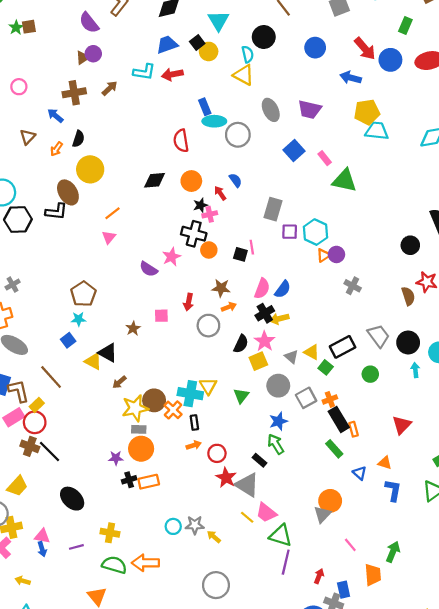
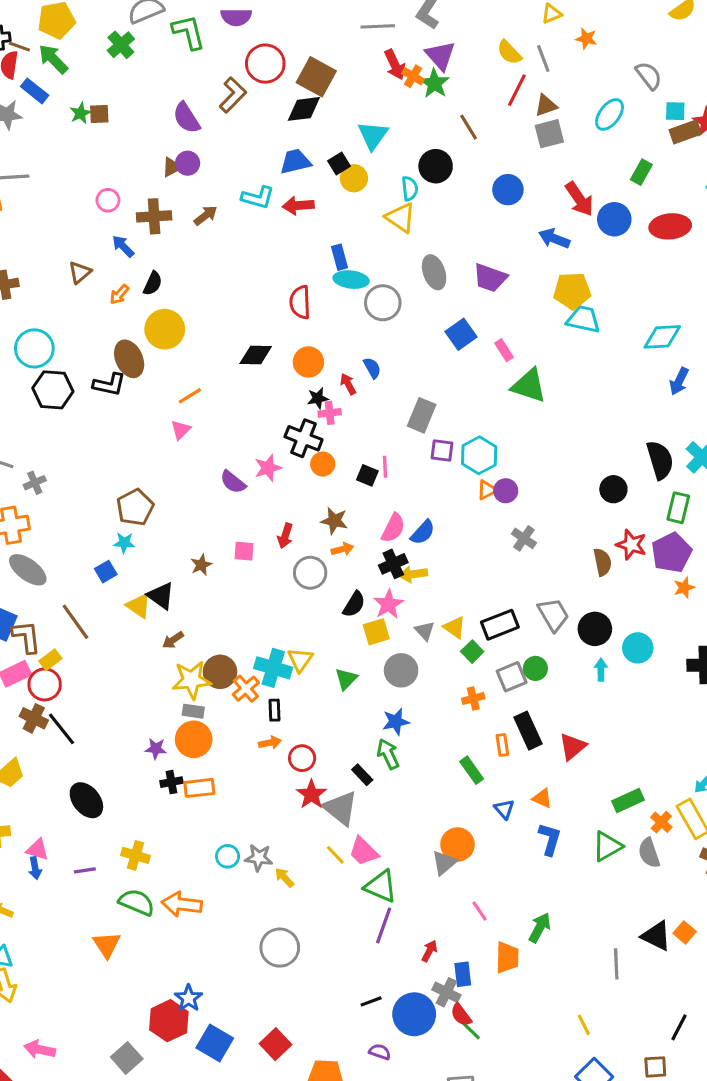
pink circle: (19, 87) -> (108, 200), moved
gray square: (306, 398) -> (512, 677), moved
black rectangle: (339, 419) -> (528, 731), moved

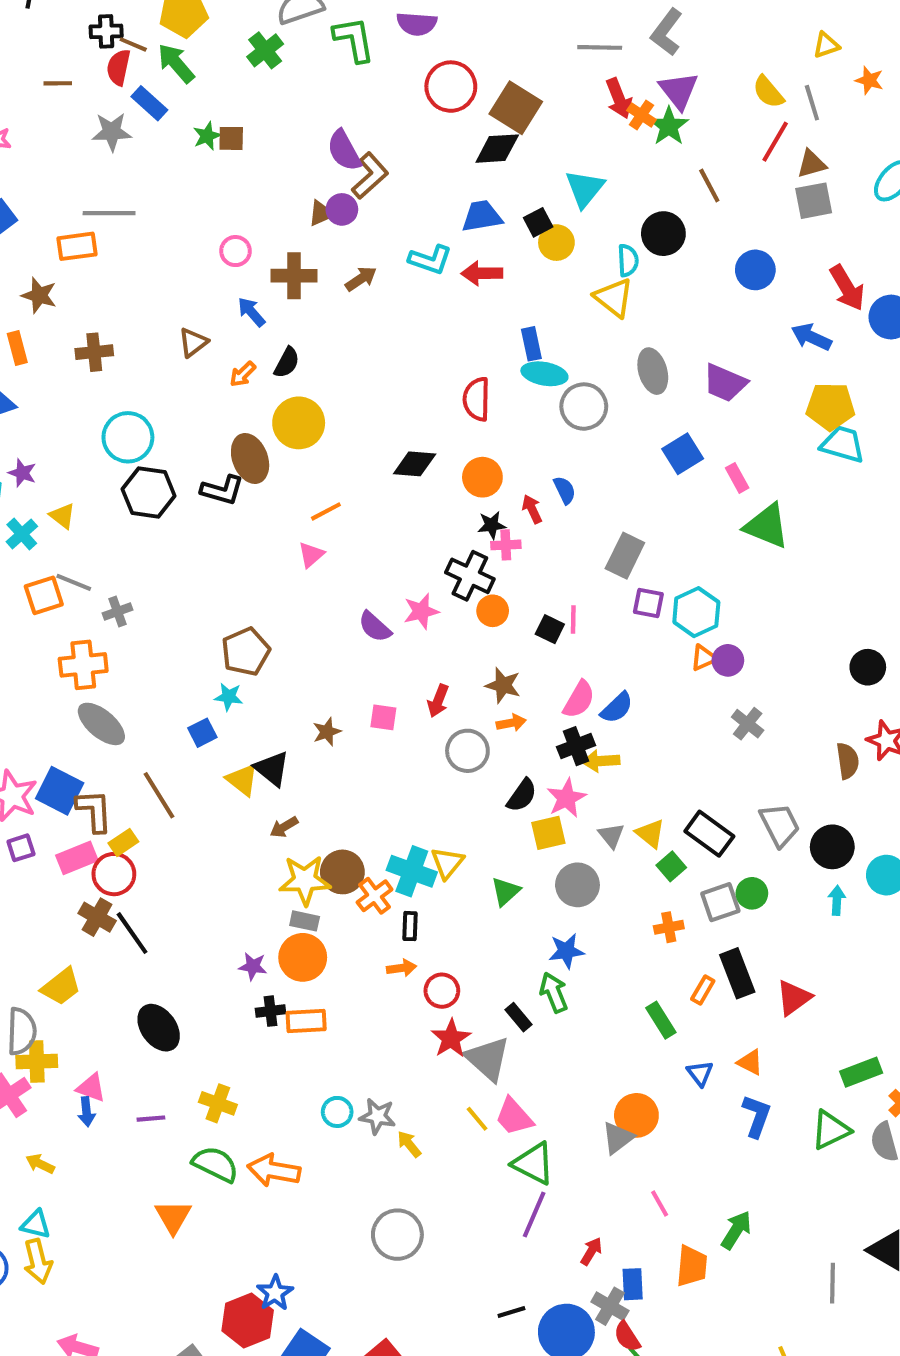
brown L-shape: (233, 95) -> (370, 176), moved
black rectangle: (500, 625) -> (709, 834), turned 54
orange rectangle: (502, 745) -> (703, 990), turned 35

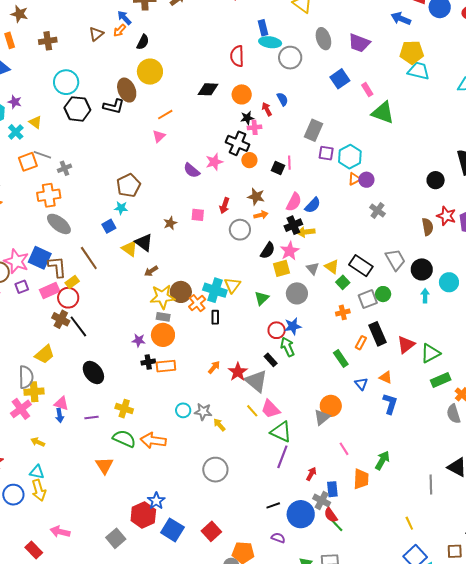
orange arrow: (243, 374) -> (120, 30), moved
orange arrow: (401, 968) -> (214, 367), moved, turned -40
red circle: (442, 991) -> (277, 330), moved
green triangle: (831, 1130) -> (430, 353), moved

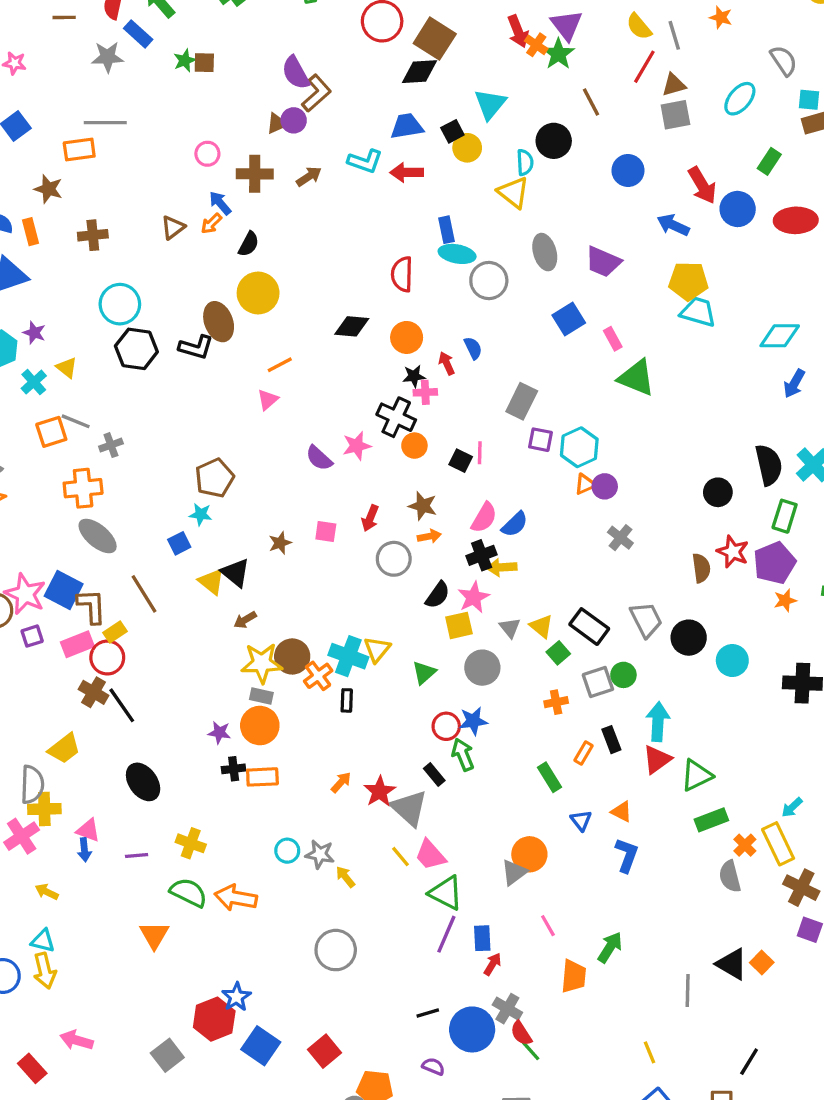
cyan arrow: (425, 296) -> (658, 722), moved, size x1.6
black rectangle: (378, 334) -> (611, 740), size x0.7
blue rectangle: (332, 489) -> (482, 938), moved

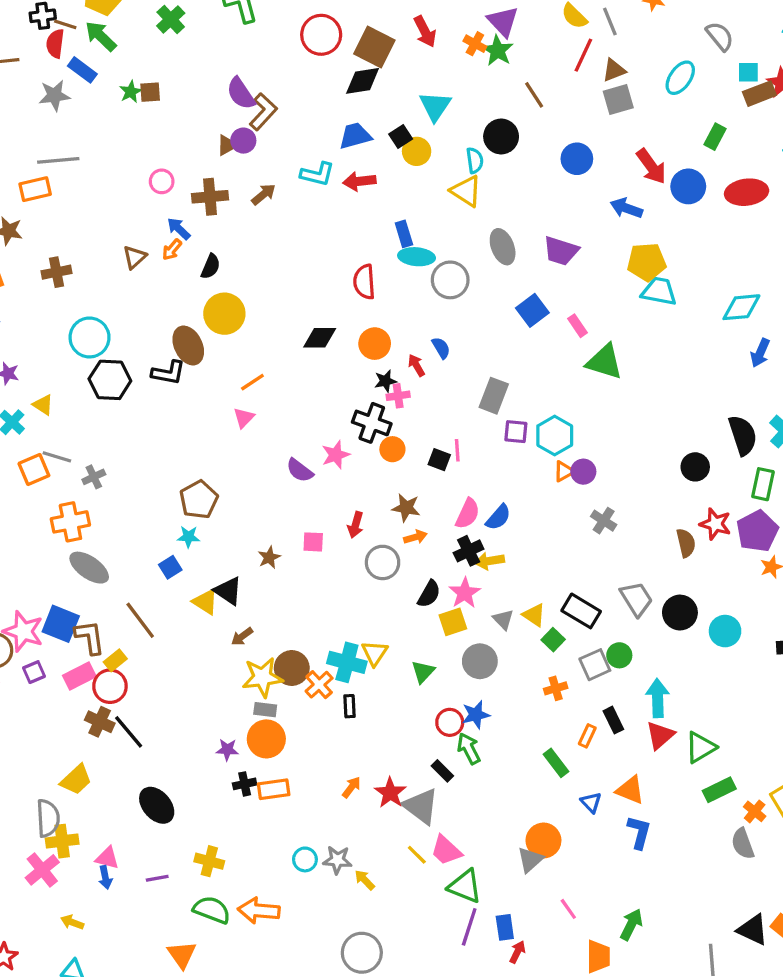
red arrow: (518, 31) -> (425, 32), moved
orange triangle: (622, 812) -> (630, 790), size x1.4

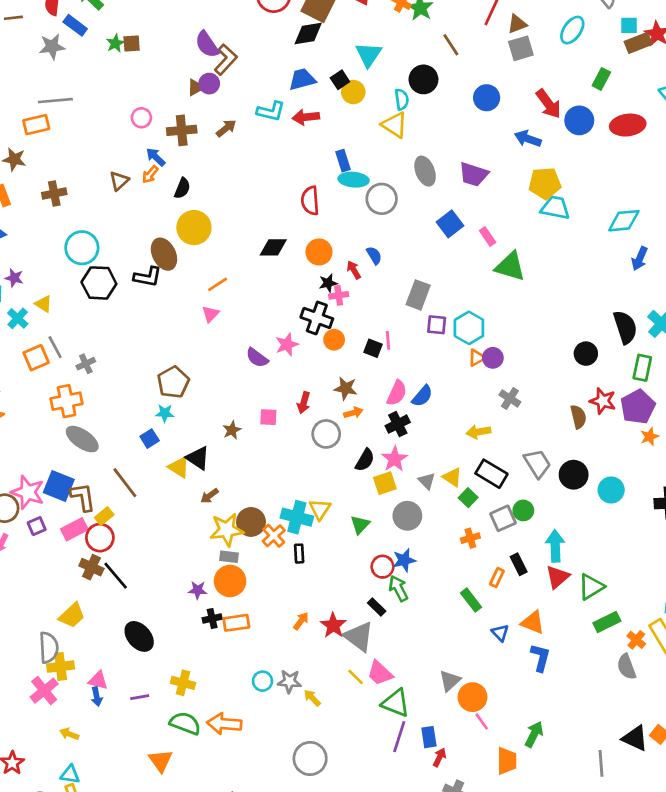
gray line: (57, 457) -> (55, 347), turned 45
yellow arrow: (490, 561) -> (478, 432), moved
orange circle: (543, 840) -> (473, 697), moved

